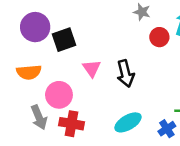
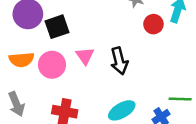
pink circle: (59, 95) -> (52, 65), moved
gray arrow: (39, 117) -> (16, 104), moved

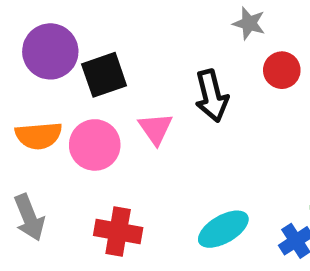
black arrow: (119, 61) -> (212, 96), moved

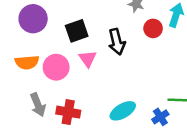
black square: (104, 75) -> (77, 31), moved
gray arrow: (29, 217) -> (38, 105), moved

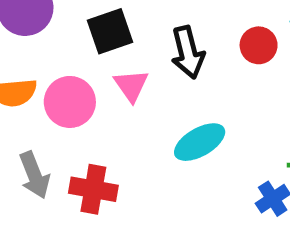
red circle: (153, 28) -> (259, 45), moved
cyan ellipse: (123, 111) -> (200, 142), moved

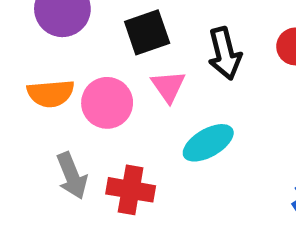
cyan ellipse: (200, 142) -> (208, 143), moved

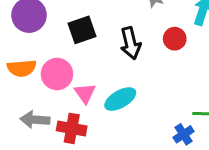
pink triangle: (168, 86) -> (85, 93), moved
gray arrow: (72, 176) -> (35, 120), turned 116

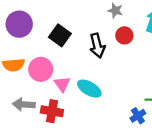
black square: (82, 30) -> (60, 35), turned -35
red circle: (175, 39) -> (124, 35), moved
cyan ellipse: (120, 99) -> (89, 89), turned 60

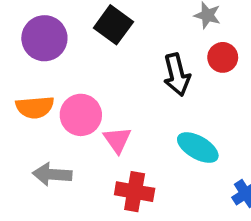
black square: (60, 35) -> (113, 25), moved
cyan ellipse: (89, 89) -> (198, 148), moved
red cross: (52, 111) -> (135, 192), moved

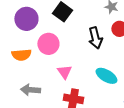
pink circle: (81, 115) -> (48, 44), moved

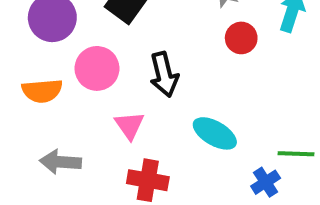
black arrow: (95, 38) -> (164, 75), moved

